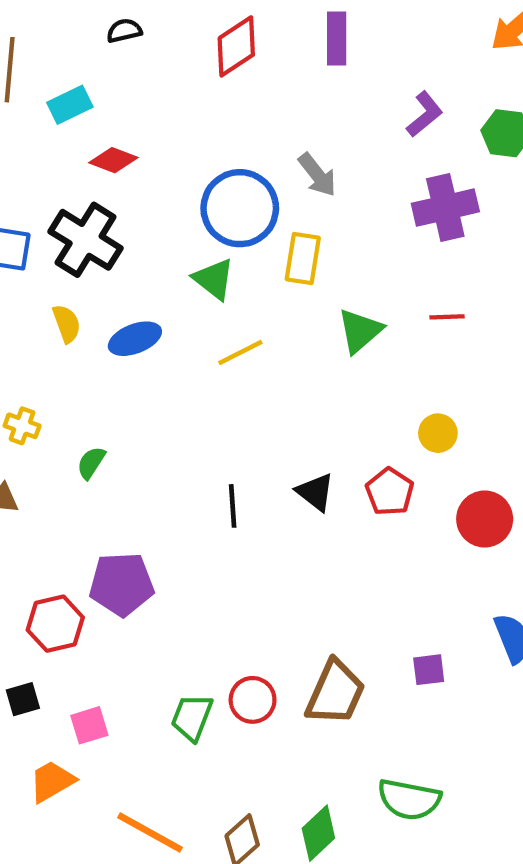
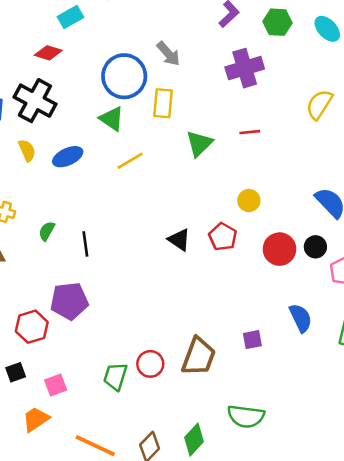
cyan rectangle: (70, 105) -> (71, 17), moved
black line: (233, 506) -> (85, 244), moved

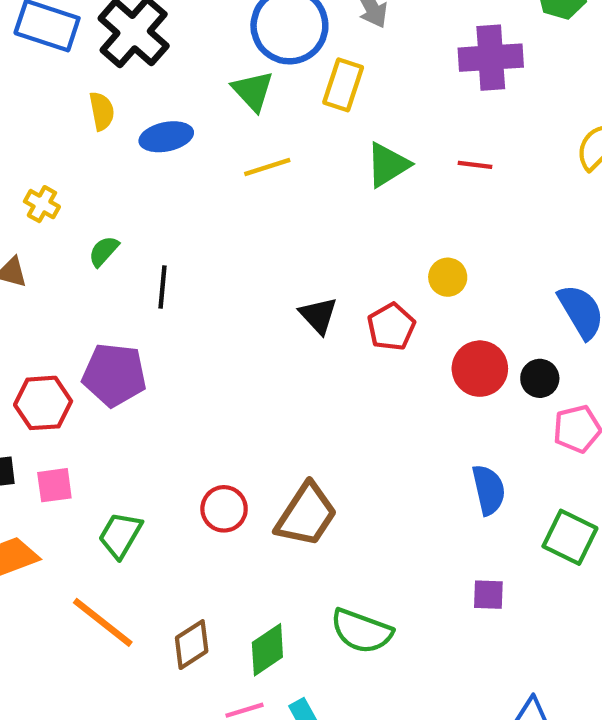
purple square: (252, 340) -> (488, 595), moved
green trapezoid: (115, 376) -> (120, 535), moved
pink square: (56, 385) -> (54, 485), moved

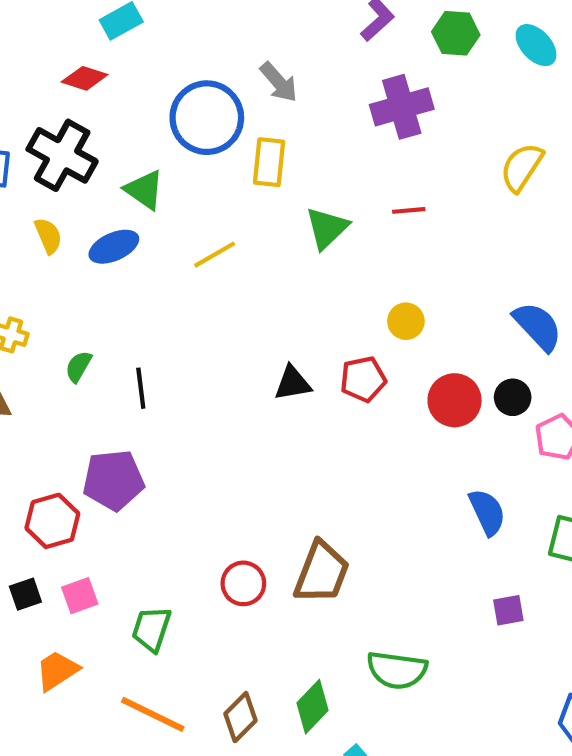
green triangle: (253, 91) -> (144, 190), moved
black triangle: (318, 315) -> (293, 383), turned -45
red pentagon: (391, 327) -> (363, 379), turned 30

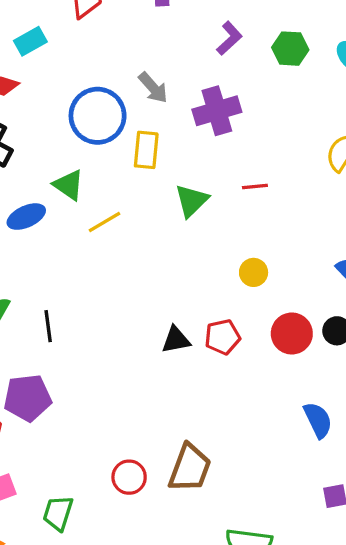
purple cross: (402, 107) -> (217, 111), moved
green triangle: (144, 190) -> (69, 185), moved
red pentagon: (363, 379) -> (222, 337), moved
black triangle: (293, 383) -> (176, 340), moved

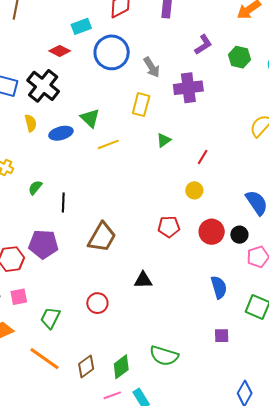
blue circle: (98, 116) -> (112, 52), moved
red line: (255, 186) -> (203, 157), moved, turned -63
green triangle: (192, 201) -> (164, 140), size x0.7
black triangle: (176, 340) -> (143, 280), moved
brown trapezoid: (190, 468) -> (102, 237), moved

